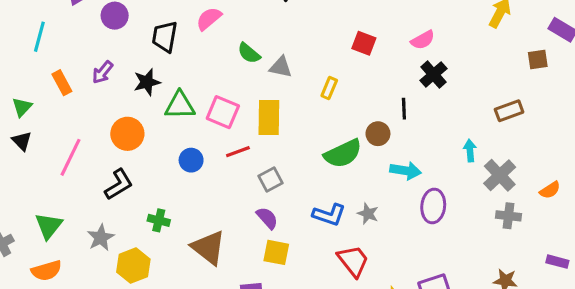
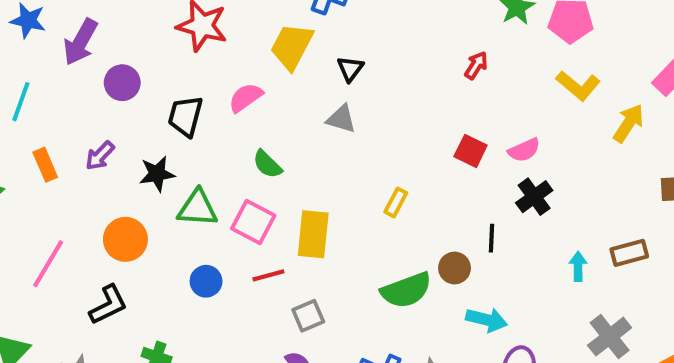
red square: (364, 43) -> (471, 151), moved
green semicircle: (249, 53) -> (267, 164), moved
gray triangle: (281, 67) -> (341, 119), moved
cyan arrow: (470, 151) -> (578, 266), moved

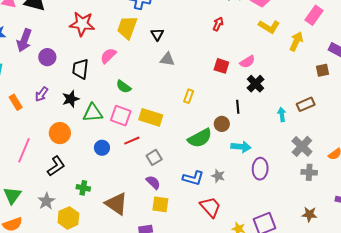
gray triangle: (341, 119) -> (167, 59), moved
yellow rectangle: (313, 234) -> (151, 117), turned -70

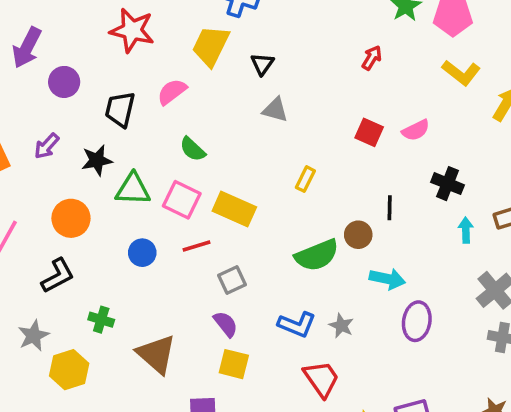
black cross: (256, 84) -> (448, 184), moved, turned -30

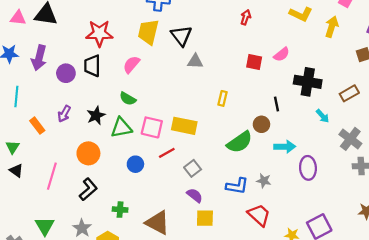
black triangle: (262, 64) -> (181, 36), size x1.5
black trapezoid: (120, 109) -> (92, 66), moved
green semicircle: (193, 149) -> (128, 99), moved
black cross: (448, 184) -> (308, 82), size x1.4
cyan arrow: (466, 230) -> (323, 116), moved, turned 152

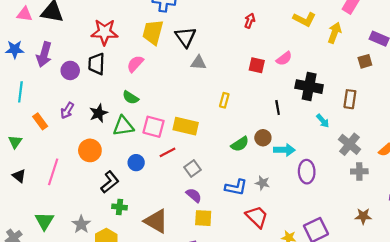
brown rectangle: (349, 93) -> (350, 99), turned -54
brown circle: (261, 124) -> (263, 138), moved
green semicircle: (240, 142) -> (240, 144), size x0.7
black triangle: (16, 171) -> (19, 176), moved
black L-shape: (88, 189) -> (110, 182), moved

